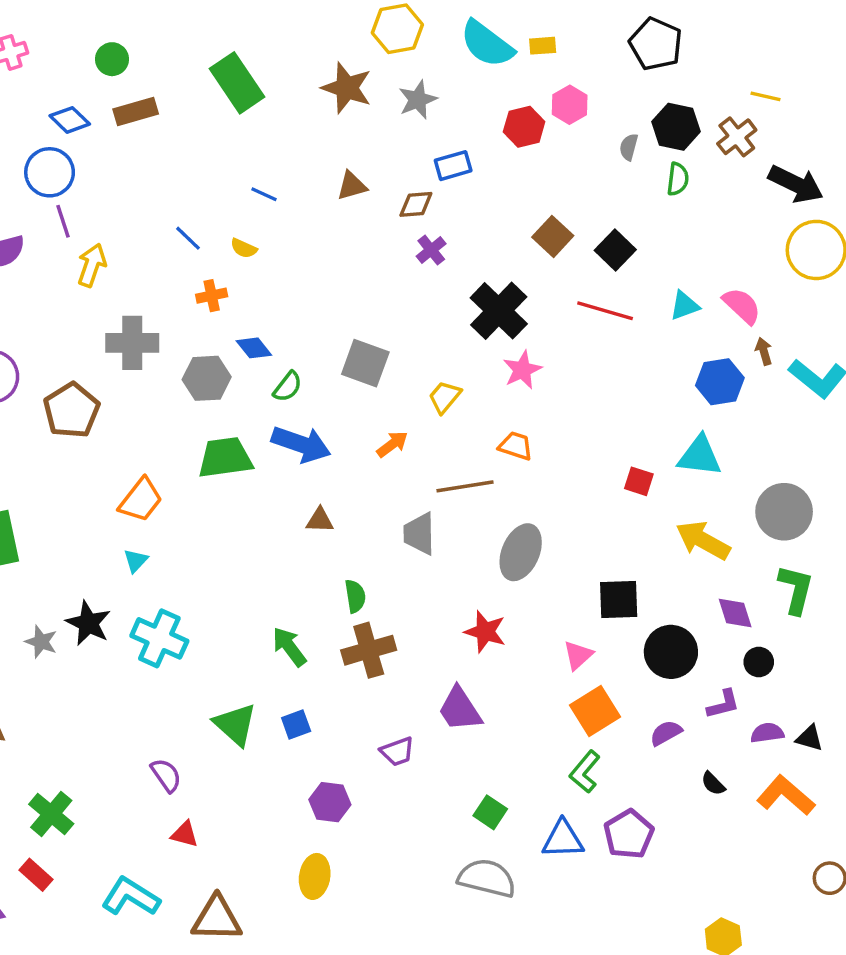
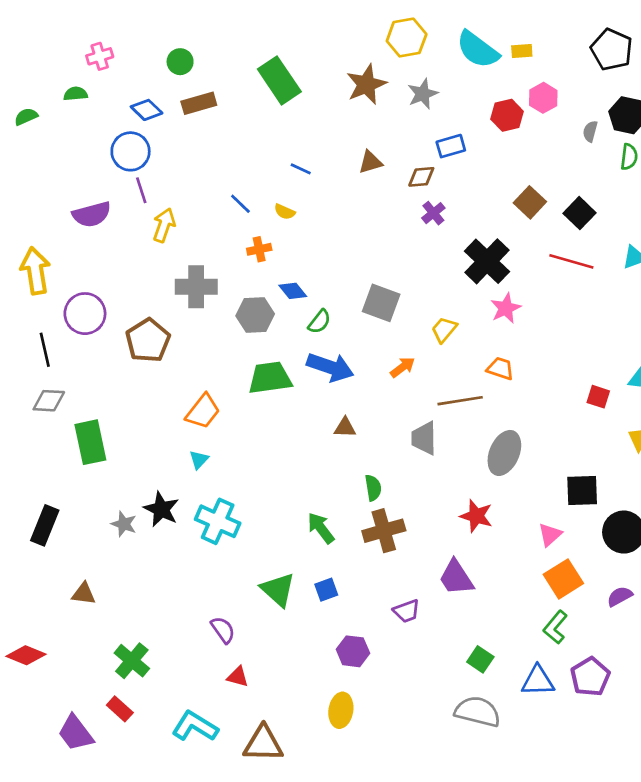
brown star: (347, 88) -> (366, 84), turned 30

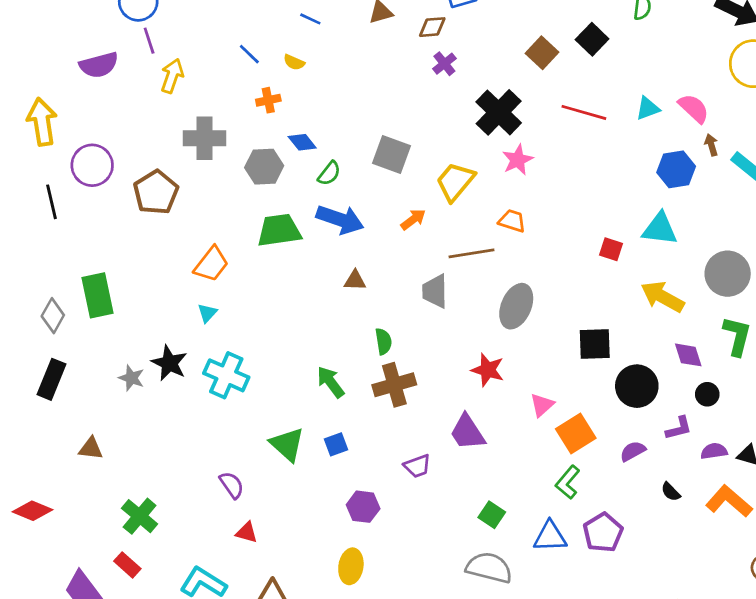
black square: (579, 213) -> (592, 39), moved
yellow trapezoid: (444, 330) -> (455, 182), size x1.5
gray diamond: (49, 401) -> (53, 316), moved, turned -64
pink triangle: (550, 535) -> (542, 405), moved

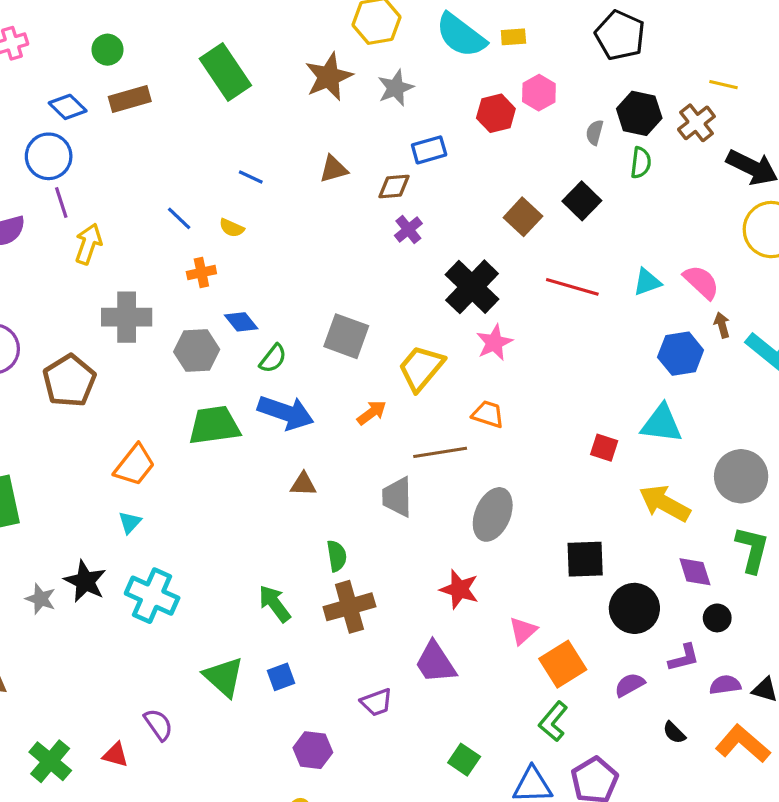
red triangle: (247, 532) -> (115, 755), moved

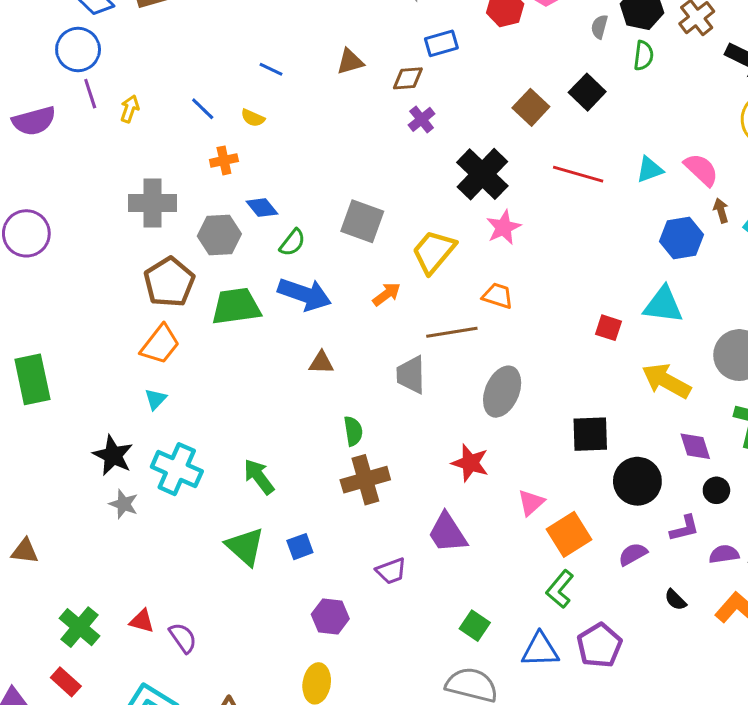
yellow arrow: (88, 244) -> (130, 109), moved, size x0.7
brown pentagon: (69, 381) -> (169, 282), moved
gray star: (41, 599) -> (124, 504), moved
green arrow: (275, 604) -> (259, 477), moved
purple semicircle: (158, 725) -> (183, 638), moved

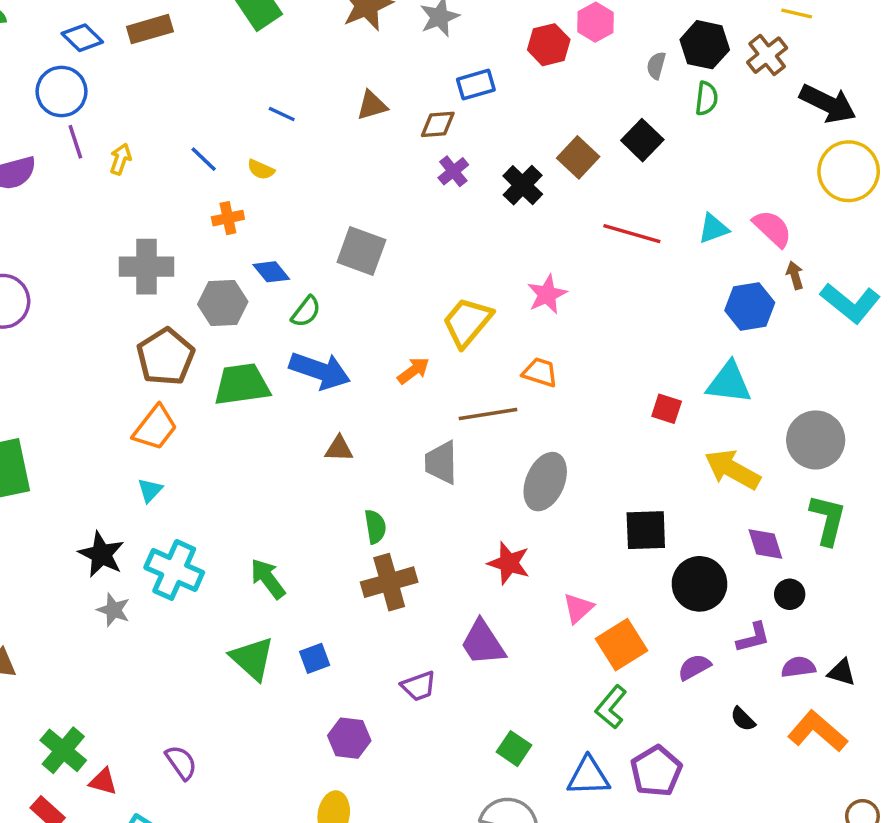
black cross: (482, 174) -> (523, 185), moved, size x0.7
gray square: (362, 221) -> (361, 251), moved
red triangle: (142, 621) -> (103, 782), moved

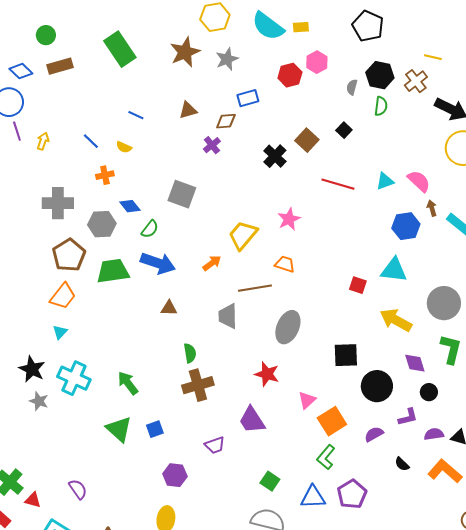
black square: (642, 140) -> (344, 130), size x0.7
purple cross: (453, 171) -> (212, 145), moved

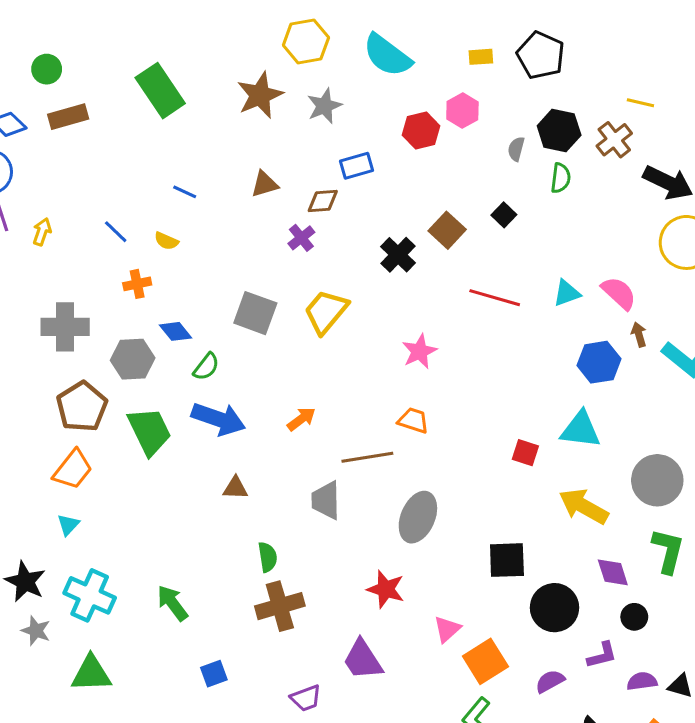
yellow rectangle: (301, 27) -> (481, 57), moved
yellow trapezoid: (243, 235) -> (326, 312), moved
green trapezoid: (113, 271) -> (149, 431), turned 72
green triangle: (119, 429) -> (91, 674), moved, turned -44

